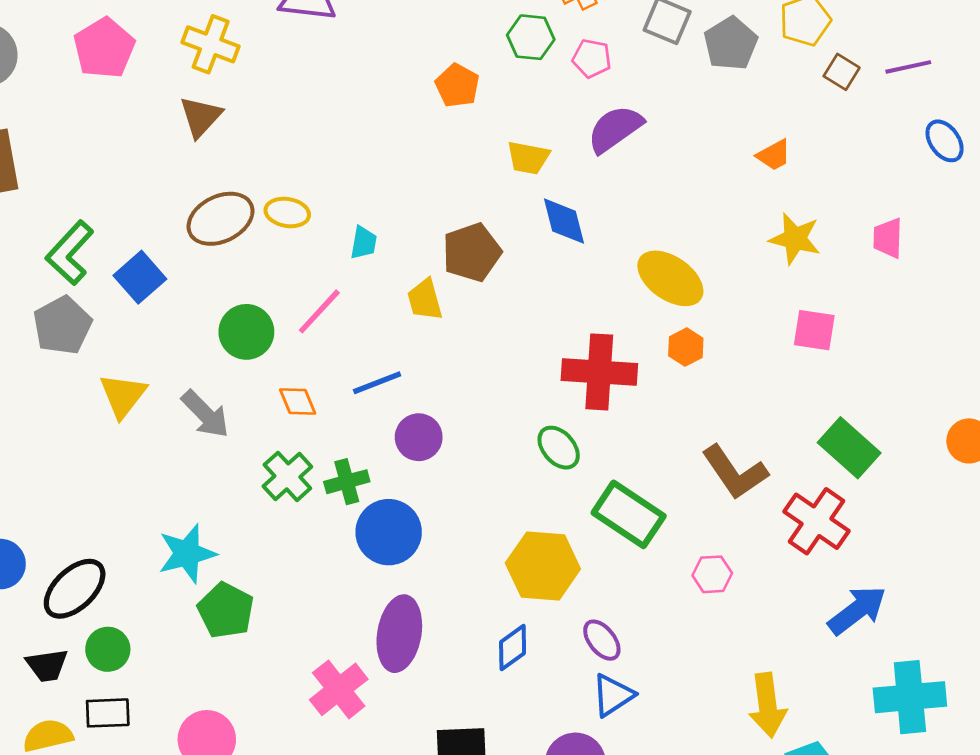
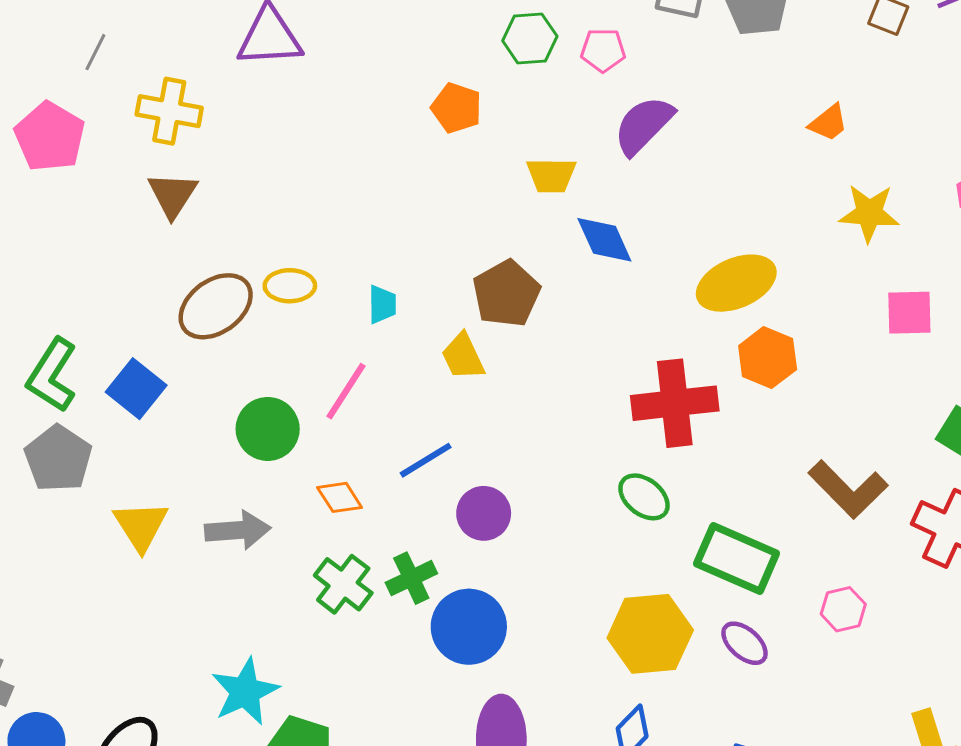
yellow ellipse: (670, 278) -> (736, 283), turned -48
orange hexagon: (686, 347) -> (768, 358), size x1.4
gray arrow: (205, 414) -> (238, 530), turned -40
purple ellipse: (602, 640) -> (745, 643), moved

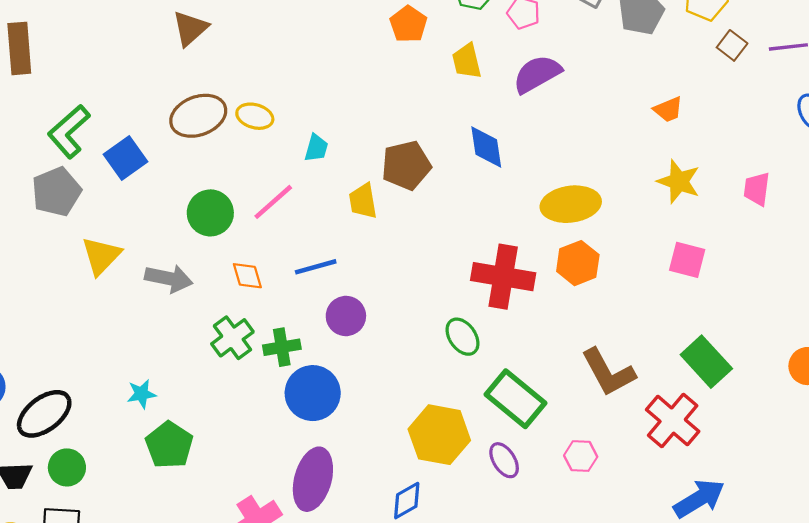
yellow trapezoid: (551, 175) -> (467, 61), moved, turned 60
cyan star: (245, 692) -> (142, 394), size x0.6

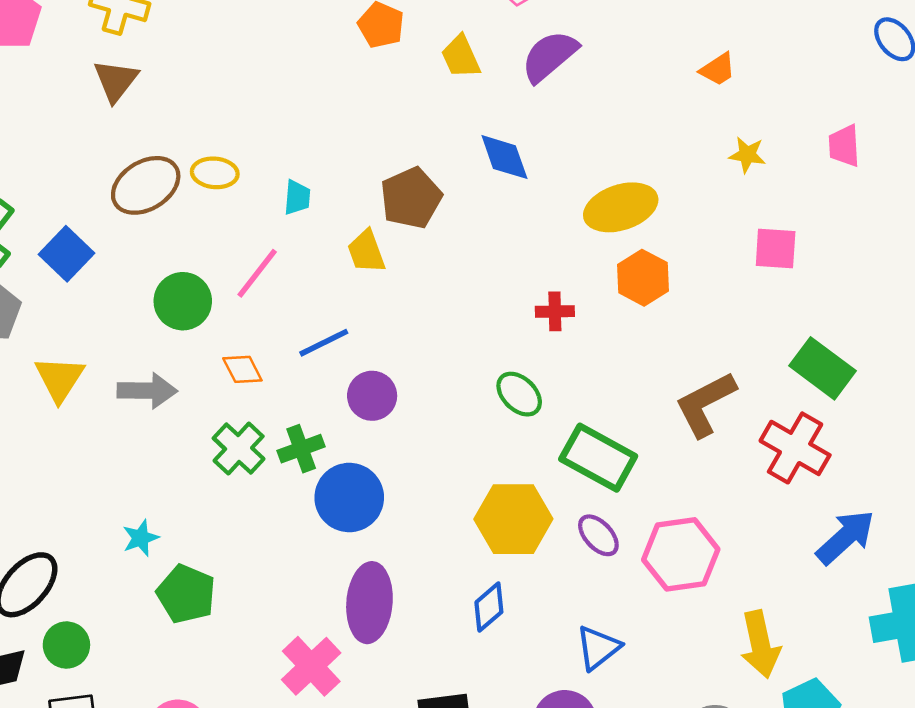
yellow star: (679, 181) -> (747, 155), size x0.7
red cross: (503, 277) -> (555, 311), size x0.5
brown L-shape: (608, 372) -> (705, 404), turned 102
pink hexagon: (581, 456) -> (681, 554), moved, size x1.8

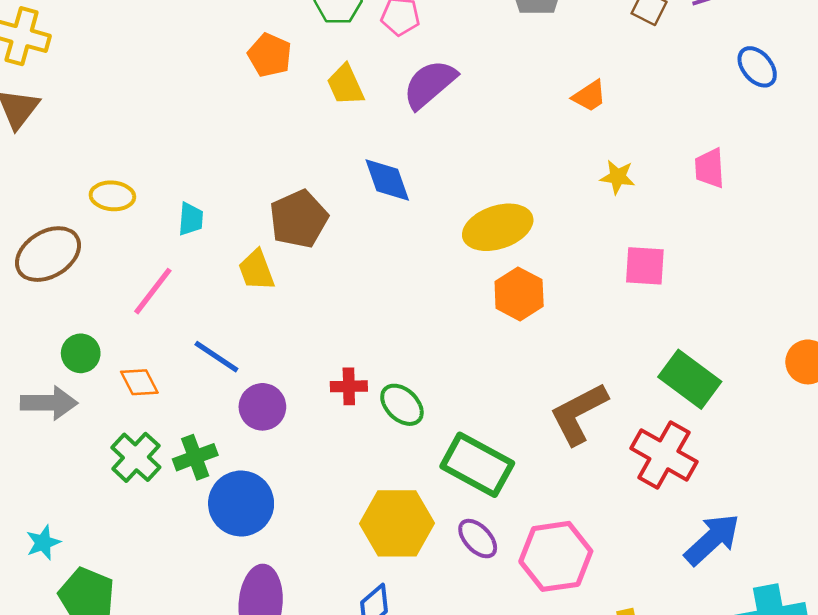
brown ellipse: (146, 185) -> (48, 254), moved
green circle: (183, 301) -> (81, 353), moved, size x0.7
red cross: (555, 311) -> (349, 386), moved
blue line: (324, 343) -> (216, 357), turned 60

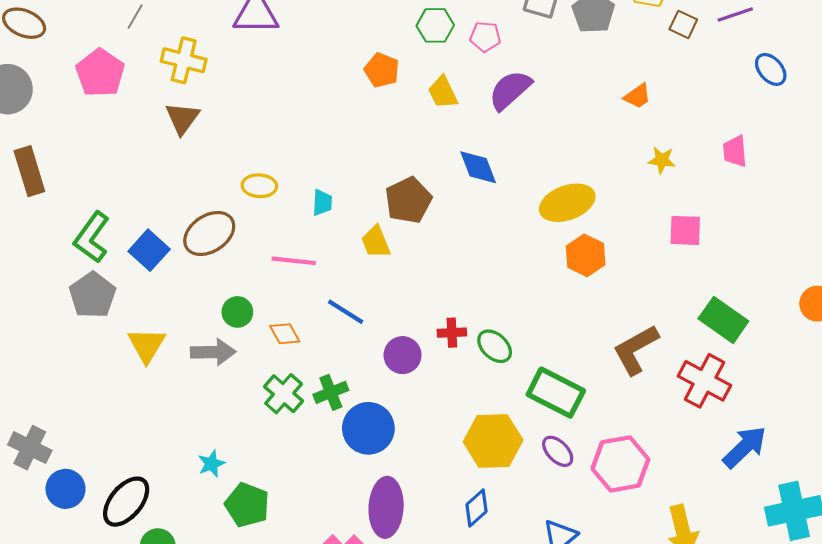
pink line: (153, 291) -> (294, 261), turned 60
purple circle: (262, 407) -> (403, 355), moved

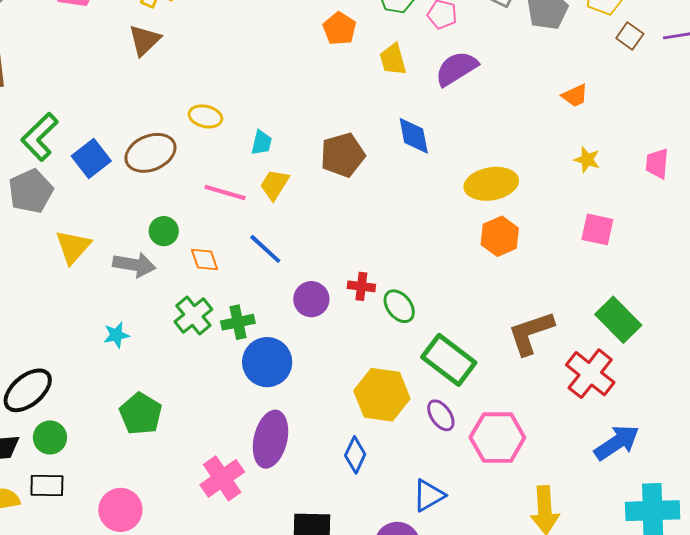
yellow trapezoid: (376, 242) -> (274, 185), moved, turned 44
cyan star: (211, 464) -> (116, 335), moved
blue diamond: (476, 508) -> (355, 455), turned -33

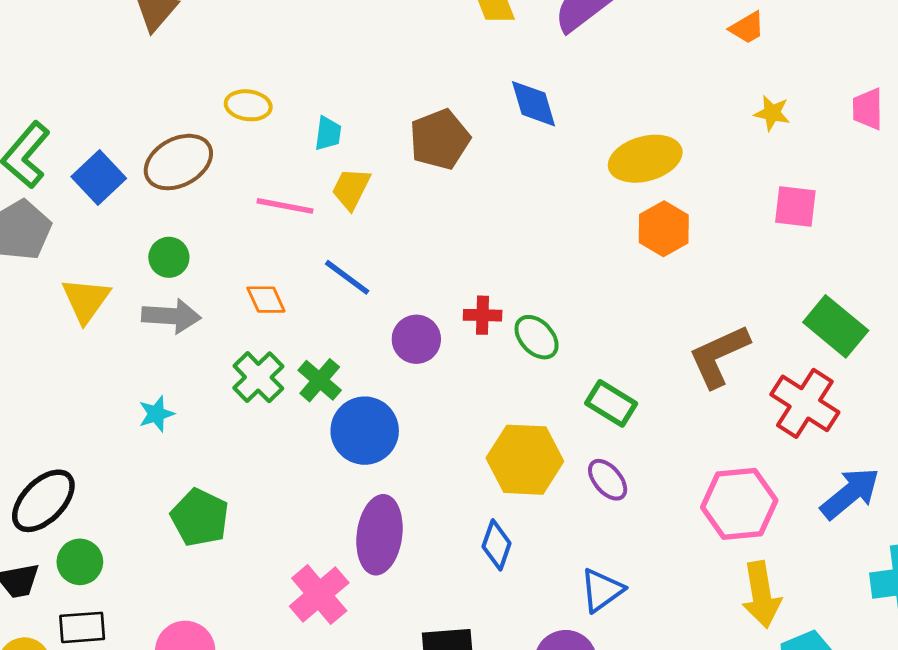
green circle: (164, 231) -> (169, 257), moved
green cross: (238, 322) -> (320, 380), turned -32
green rectangle: (449, 360) -> (611, 403), size x0.7
pink hexagon: (497, 438) -> (739, 504), moved

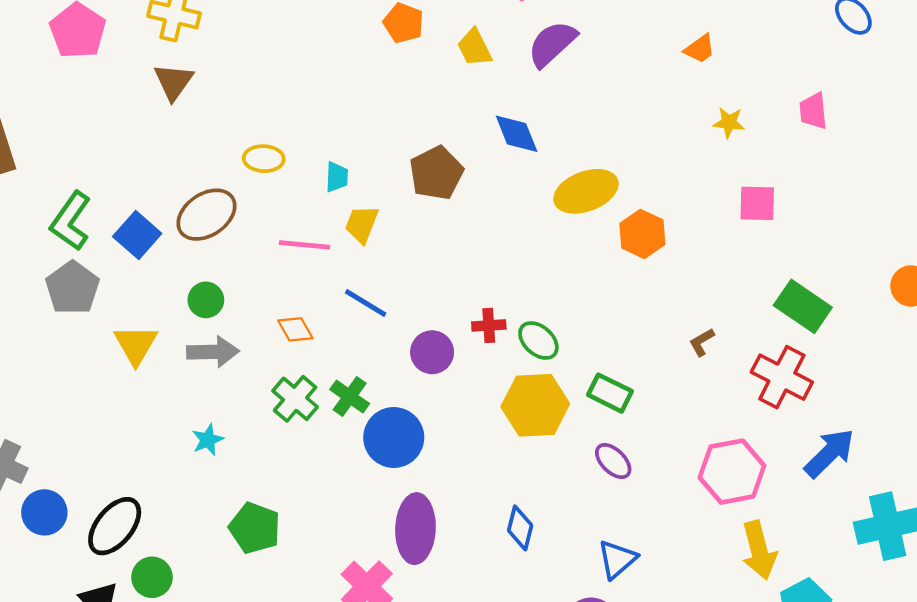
yellow ellipse: (645, 159) -> (586, 191), moved
brown L-shape: (719, 356) -> (702, 342), size x0.5
yellow hexagon: (525, 460) -> (535, 405), moved

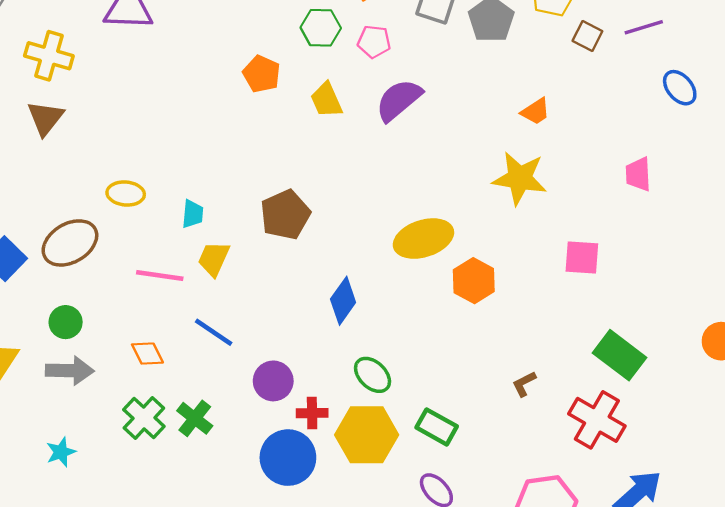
yellow star: (729, 122) -> (520, 178), moved, size x1.8
blue diamond: (517, 134) -> (343, 301), moved, turned 54
red cross: (489, 325) -> (312, 413), moved
blue circle: (394, 437) -> (288, 458), moved

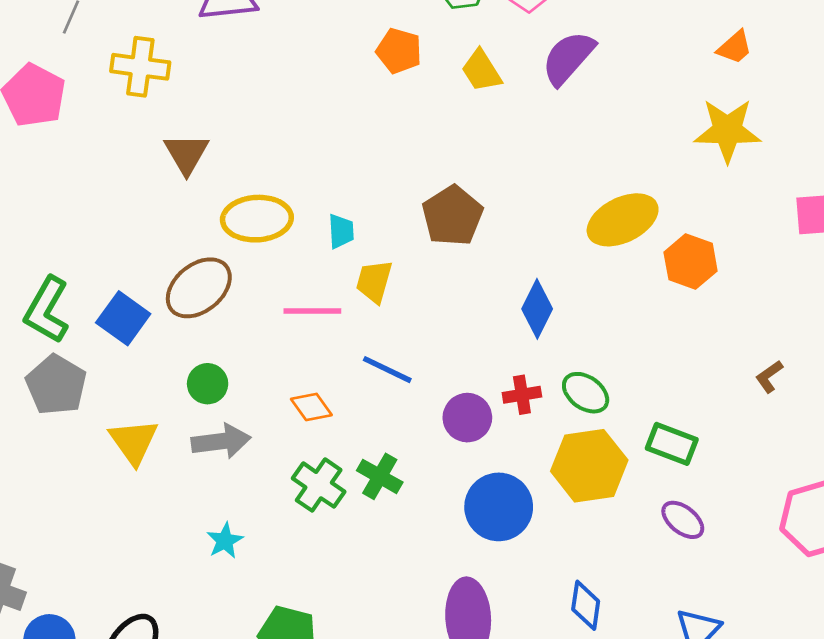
brown triangle: (45, 118) -> (187, 154), moved
yellow ellipse: (126, 194) -> (257, 219), size x1.5
red cross: (312, 413) -> (522, 395), moved

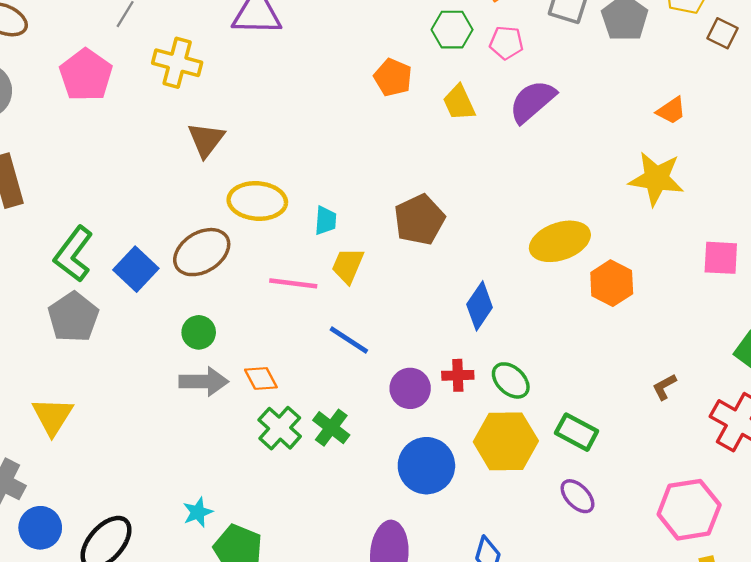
orange diamond: (311, 407) -> (261, 378), moved
yellow triangle: (134, 442) -> (53, 416), moved
cyan star: (225, 541) -> (198, 512), moved

